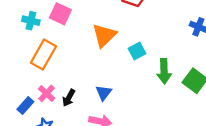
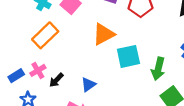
cyan square: (137, 51) -> (128, 56), size x1.5
green arrow: (164, 71) -> (158, 69), moved

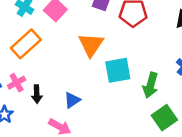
orange triangle: (104, 34) -> (91, 45), turned -30
black arrow: (56, 80) -> (37, 94), turned -49

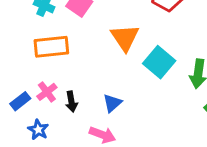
orange rectangle: (26, 44) -> (51, 47), turned 44
cyan square: (118, 70) -> (159, 62), turned -32

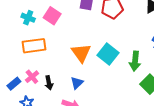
orange triangle: (125, 38) -> (81, 53), moved

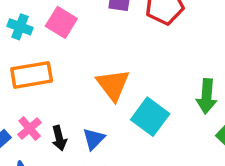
cyan square: (108, 54) -> (150, 117), moved
blue triangle: (77, 83) -> (94, 139), moved

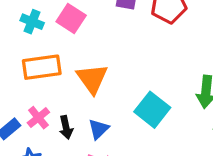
orange triangle: (113, 85) -> (92, 79), moved

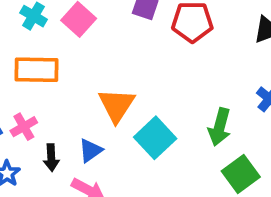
orange triangle: (92, 79) -> (117, 105), moved
black arrow: (66, 127) -> (51, 158), moved

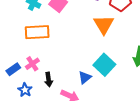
orange triangle: (117, 105) -> (104, 25), moved
blue triangle: (90, 150) -> (85, 77), moved

